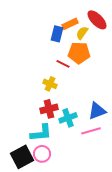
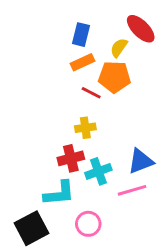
orange rectangle: (70, 24) -> (82, 62), moved
blue rectangle: (57, 34) -> (81, 35), moved
yellow cross: (50, 84) -> (85, 128), moved, turned -32
pink circle: (42, 154) -> (88, 224), moved

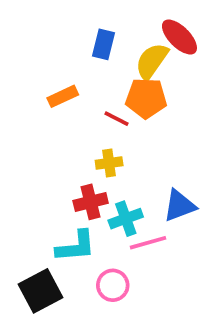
yellow semicircle: (119, 48) -> (152, 61), size x1.5
orange rectangle: (82, 62) -> (63, 96), moved
pink line: (132, 190) -> (148, 243), moved

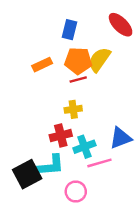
yellow semicircle: (152, 61) -> (99, 60), moved
orange pentagon: (146, 98) -> (78, 61), moved
red line: (116, 119) -> (78, 79), turned -42
black square: (41, 291) -> (27, 174), moved

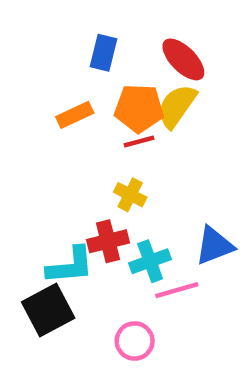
red ellipse: (121, 25) -> (183, 59), moved
blue rectangle: (70, 30) -> (104, 53), moved
yellow cross: (73, 109) -> (130, 195), turned 35
cyan L-shape: (51, 165) -> (70, 266), moved

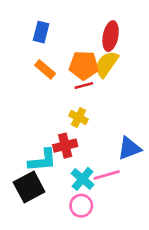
blue rectangle: (104, 53) -> (41, 32), moved
red ellipse: (183, 59) -> (111, 36), turned 56
orange rectangle: (75, 115) -> (45, 69), turned 65
cyan cross: (150, 261) -> (83, 179), moved, turned -30

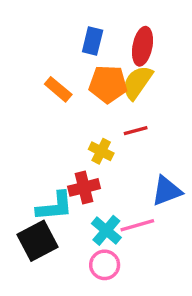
blue rectangle: (41, 32) -> (93, 41), moved
red line: (84, 85) -> (136, 131), moved

